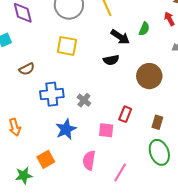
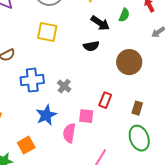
pink semicircle: (89, 160) -> (69, 133), moved

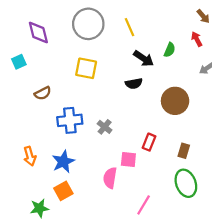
blue star: (46, 115) -> (63, 162), moved

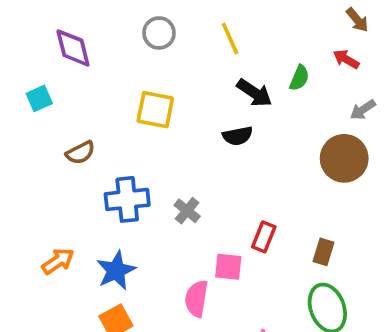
gray circle: (88, 24) -> (159, 33), size x0.6
red arrow: (197, 39) -> (346, 59), turned -32
brown circle: (175, 101) -> (344, 158), moved
orange arrow: (30, 156) -> (58, 261), turned -108

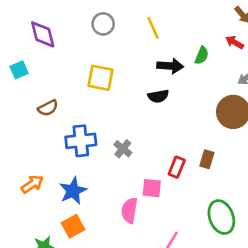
black arrow: (254, 93) -> (170, 66), turned -30
brown rectangle: (324, 252) -> (207, 159), moved

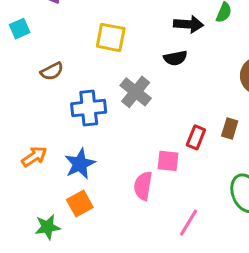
gray cross: (123, 149) -> (136, 92), moved, size x1.5

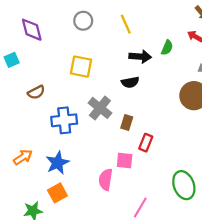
brown rectangle: (230, 129) -> (127, 123), moved

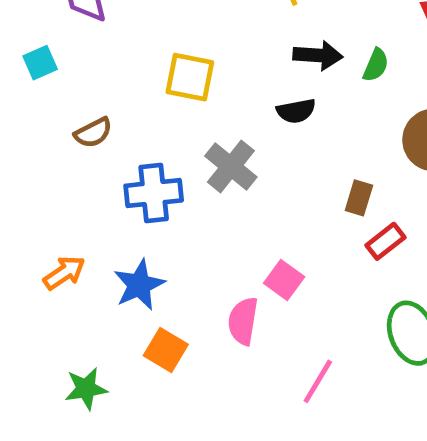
green semicircle: (167, 48) -> (376, 65), moved
brown rectangle: (127, 123) -> (359, 198), moved
red rectangle: (146, 143) -> (385, 241), moved, turned 30
pink square: (125, 161) -> (284, 280), turned 30
orange square: (57, 193) -> (166, 350), moved, turned -30

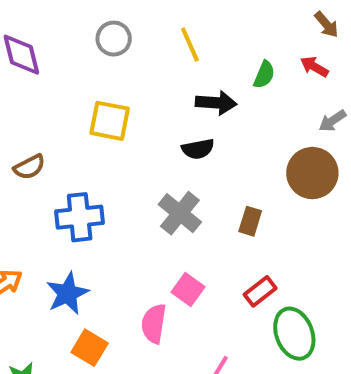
green semicircle: (376, 65) -> (264, 75), moved
gray cross: (231, 166) -> (180, 213), moved
red rectangle: (385, 241) -> (260, 291), moved

